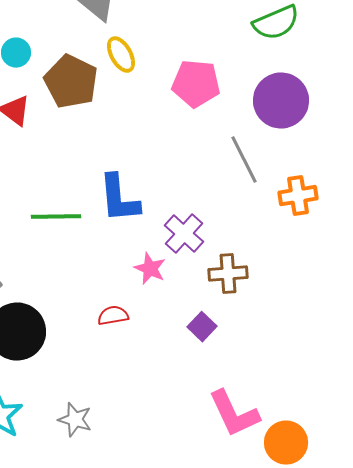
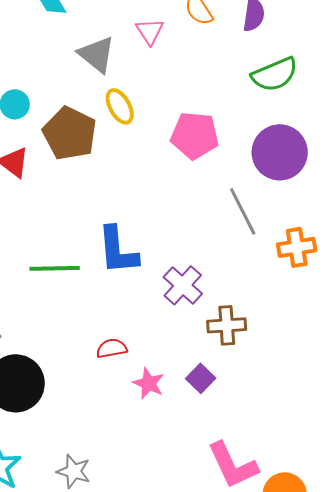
pink star: (150, 269) -> (149, 383), moved
red semicircle: (113, 316) -> (112, 348), moved

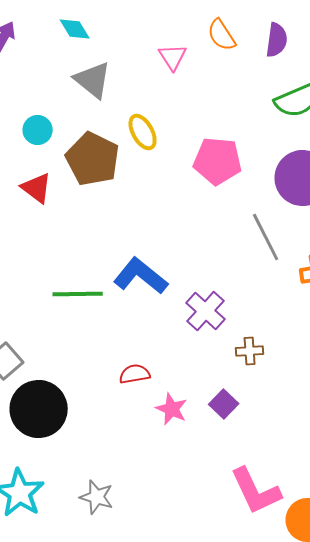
gray triangle: (97, 54) -> (93, 80), moved
blue L-shape: (118, 250) -> (141, 276), turned 134
brown cross: (227, 325) -> (250, 351), size x0.7

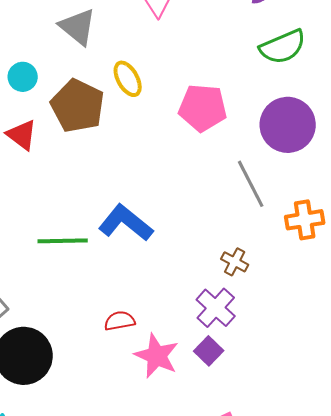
purple cross: (206, 311) -> (216, 308), moved
brown cross: (250, 351) -> (235, 262), moved, turned 32
pink star: (172, 409) -> (157, 356), size x1.4

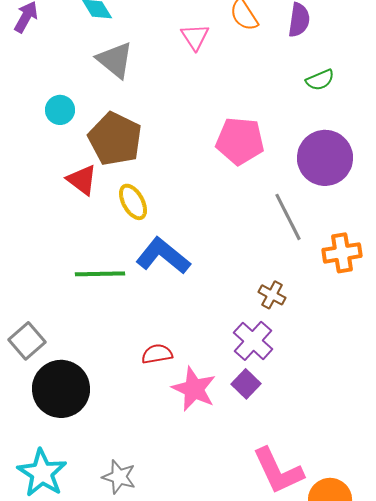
green semicircle: (283, 47) -> (320, 80), size x0.6
yellow ellipse: (128, 79) -> (133, 202), moved
red triangle: (22, 135) -> (82, 180), moved

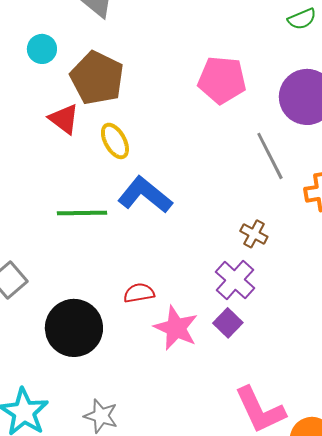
black circle: (61, 389) -> (74, 328), moved

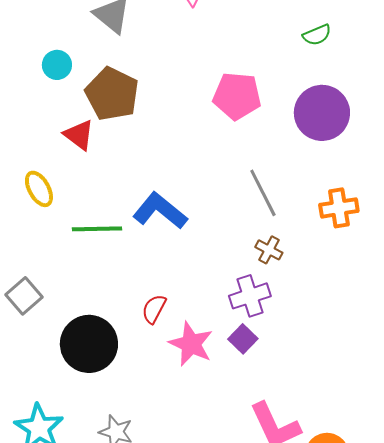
yellow ellipse: (115, 141) -> (39, 189), moved
gray line: (270, 156) -> (263, 193), moved
purple cross: (235, 280) -> (250, 296), turned 30
red semicircle: (139, 293) -> (154, 309), turned -52

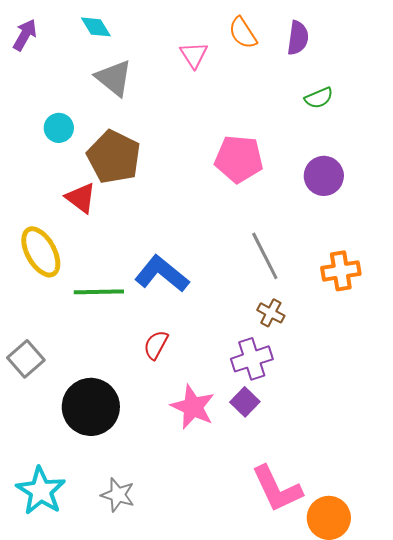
purple circle: (322, 113) -> (324, 176), size x0.7
yellow ellipse: (39, 189) -> (41, 252), size x1.4
red semicircle: (154, 309) -> (156, 345), moved

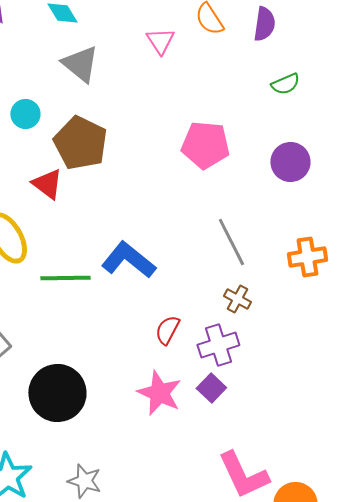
red semicircle: (156, 345) -> (167, 330), moved

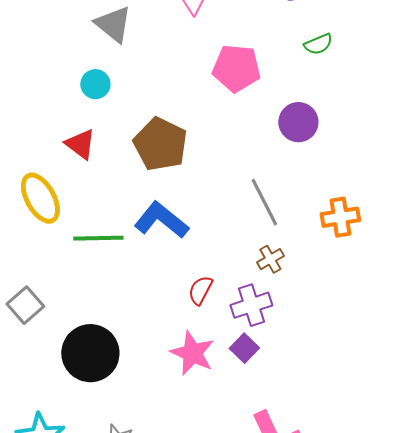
cyan circle: (25, 114) -> (95, 84), moved
brown pentagon: (80, 143) -> (160, 144), moved
pink pentagon: (205, 145) -> (236, 68), moved
purple circle: (290, 162) -> (298, 122), moved
brown cross: (237, 299) -> (270, 259), turned 32

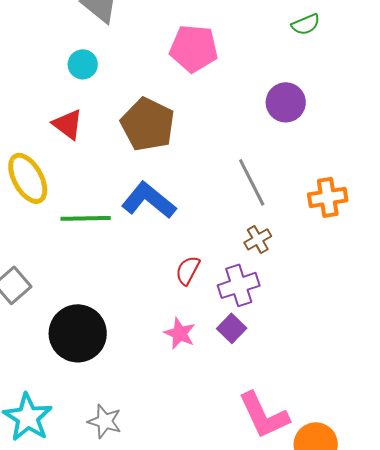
pink pentagon: (236, 68) -> (194, 48), moved
pink star: (192, 353) -> (180, 333), size x0.7

